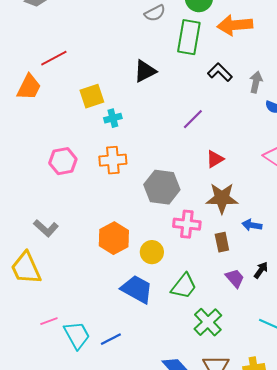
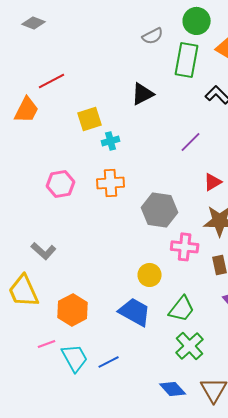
orange hexagon: (114, 238) -> (73, 310), moved
green cross: (208, 322) -> (190, 346), moved

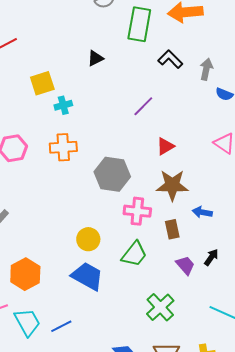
black triangle: (143, 94) -> (95, 58), size x0.7
yellow circle: (150, 275) -> (88, 239), moved
green trapezoid: (182, 309) -> (134, 254), moved
green cross: (190, 346) -> (160, 307), moved

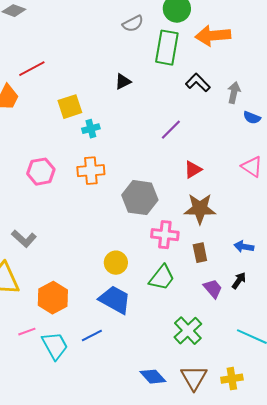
blue arrow: (202, 212) -> (244, 247), moved
blue line: (61, 326) -> (92, 336), moved

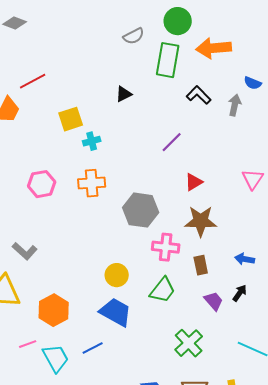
blue semicircle: (252, 118) -> (253, 83), moved
pink triangle: (252, 167) -> (253, 179), turned 30

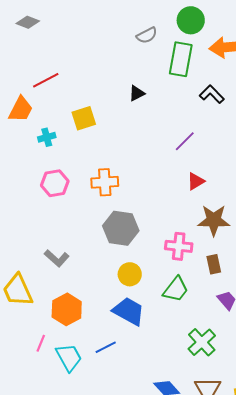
cyan cross: (92, 141) -> (47, 137), moved
red triangle: (194, 182) -> (196, 181), moved
gray hexagon: (141, 210) -> (121, 228), moved
gray L-shape: (25, 251) -> (57, 258), moved
pink line: (28, 344) -> (41, 343), turned -48

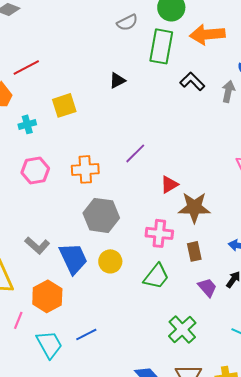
purple line: (185, 141) -> (135, 153), moved
red triangle: (196, 181) -> (169, 184), moved
blue trapezoid: (129, 311) -> (73, 258), moved, turned 36
pink line: (41, 343) -> (18, 320), moved

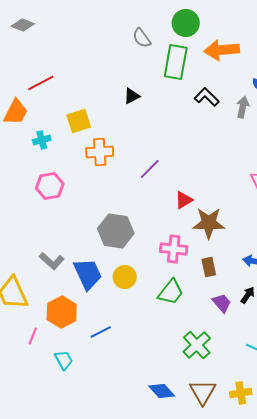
gray semicircle: (127, 22) -> (142, 38), turned 80
orange cross: (85, 169) -> (100, 152), moved
blue line: (86, 334) -> (101, 332), moved
cyan trapezoid: (49, 344) -> (64, 360), size x0.7

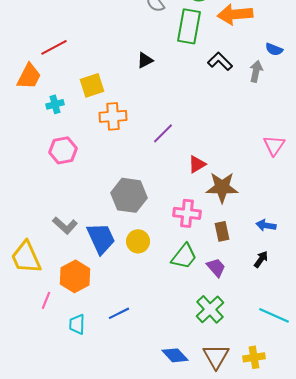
purple trapezoid: (222, 303) -> (216, 267), moved
blue line: (101, 332) -> (119, 313), moved
cyan trapezoid: (64, 360) -> (77, 324), turned -150

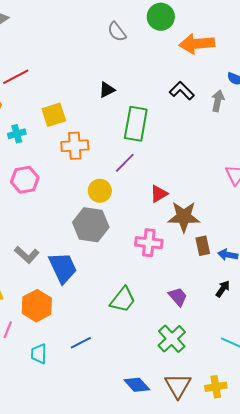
green rectangle: (189, 26) -> (136, 124), moved
brown rectangle: (222, 231) -> (203, 246), moved
yellow circle: (138, 241) -> (100, 191), moved
green trapezoid: (184, 256) -> (123, 300), moved

